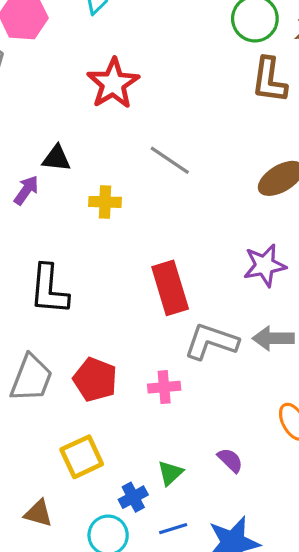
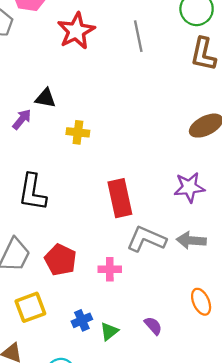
red star: (113, 83) -> (76, 31), moved
gray line: (170, 160) -> (138, 36), moved, turned 40
yellow square: (82, 457) -> (30, 307), moved
blue cross: (133, 497) -> (82, 320), moved

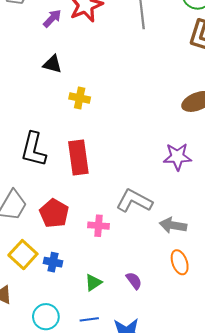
purple arrow: (22, 119) -> (52, 18), moved
red rectangle: (120, 198) -> (78, 157), moved
gray arrow: (191, 240) -> (173, 225), moved
yellow square: (30, 307) -> (23, 255), turned -32
blue cross: (82, 320) -> (53, 262), moved, turned 30

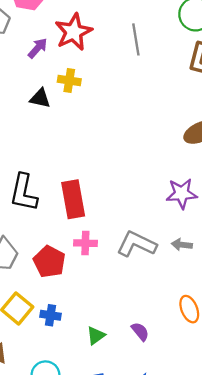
yellow cross: (80, 98) -> (69, 80), moved
gray arrow: (173, 225) -> (182, 245), moved, size x0.7
pink cross: (99, 226) -> (85, 243), moved

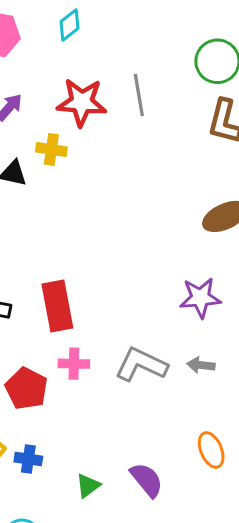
red star: (74, 32) -> (82, 102), moved, turned 30
purple semicircle: (140, 331) -> (147, 480), size x1.4

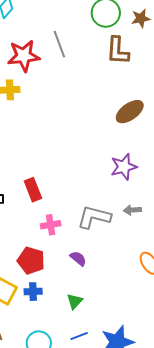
red rectangle: (57, 306) -> (33, 190), size x0.7
red pentagon: (26, 388) -> (31, 261), moved
purple semicircle: (147, 480) -> (78, 258), moved, size x0.7

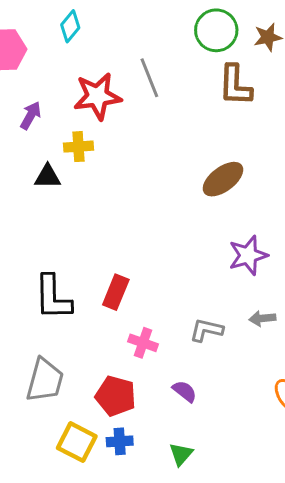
brown ellipse: (130, 112) -> (223, 179), moved
red rectangle: (33, 190) -> (116, 292), turned 45
gray L-shape: (94, 217) -> (206, 330), size x0.7
pink cross: (51, 225) -> (143, 343), turned 30

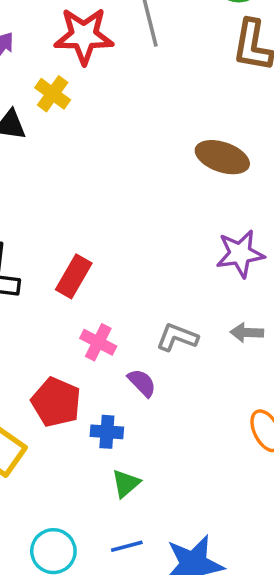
yellow cross: (78, 147) -> (53, 94), turned 32
brown ellipse: (223, 179) -> (222, 157), turned 48
purple semicircle: (185, 391) -> (142, 383), moved
blue cross: (120, 441) -> (107, 432), moved

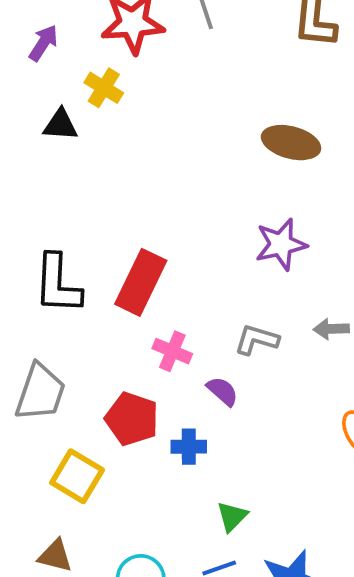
purple star: (240, 254) -> (281, 244), moved
red rectangle: (74, 276) -> (141, 282), size x1.4
green triangle: (126, 483) -> (232, 516), moved

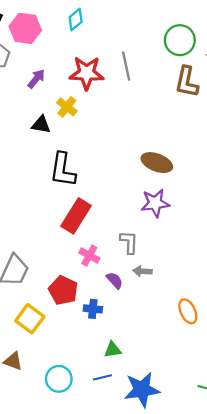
brown ellipse: (291, 143) -> (157, 163), moved
black L-shape: (58, 284) -> (63, 170), moved
gray arrow: (331, 329) -> (142, 271), moved
gray L-shape: (257, 340) -> (129, 242), moved, turned 70
green triangle: (232, 516) -> (113, 350), turned 30

